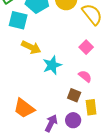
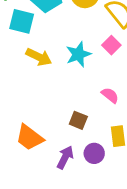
pink square: (86, 47) -> (111, 45), moved
cyan star: (52, 65) -> (78, 54), moved
brown square: (74, 95) -> (78, 120), moved

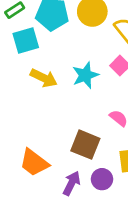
cyan square: (22, 21) -> (26, 41), turned -30
brown square: (78, 120) -> (85, 145), size x1.5

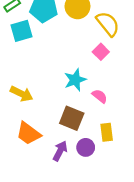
cyan star: (85, 75) -> (75, 80), moved
yellow arrow: (44, 78) -> (22, 94), moved

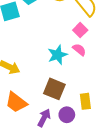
pink semicircle: (100, 96) -> (79, 50), moved

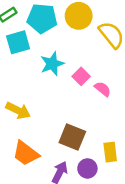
pink square: (80, 30) -> (81, 76), moved
cyan star: (58, 55) -> (52, 64), moved

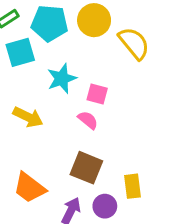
pink square: (81, 76) -> (97, 94), turned -30
pink semicircle: (103, 89) -> (88, 120), moved
yellow arrow: (18, 110) -> (28, 117), moved

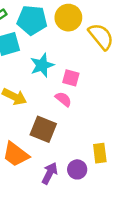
brown square: (86, 168) -> (43, 129), moved

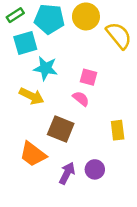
cyan star: (42, 65) -> (46, 68), moved, turned 30
yellow rectangle: (100, 153) -> (118, 130), moved

